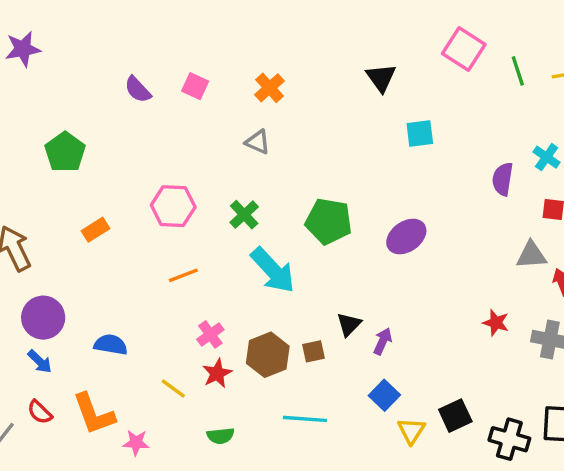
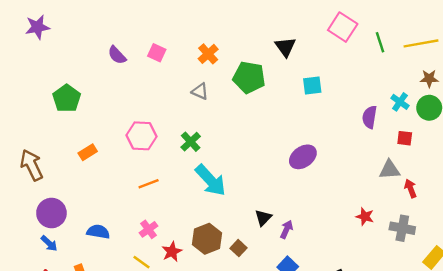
green pentagon: (329, 221) -> (249, 77), moved
pink cross: (210, 334) -> (149, 229), moved
brown square: (313, 351) -> (239, 248), moved, turned -35

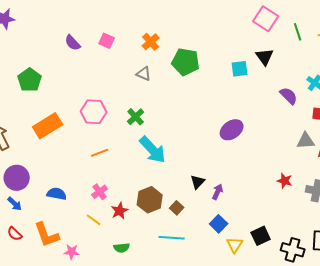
black triangle: (285, 47) -> (265, 57), moved
purple semicircle: (370, 117) -> (289, 96), turned 126
orange rectangle: (88, 152) -> (48, 126), size x1.8

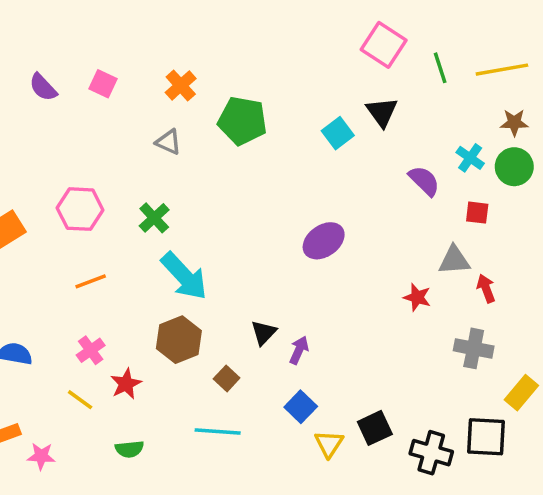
cyan square: (240, 69) -> (338, 133), turned -30
red star: (285, 181) -> (417, 297), moved
brown hexagon: (150, 200) -> (179, 340), moved

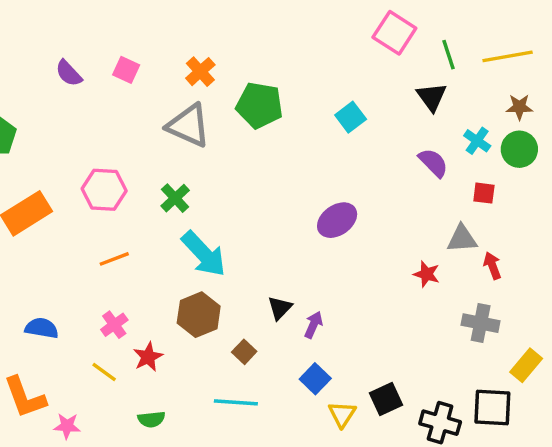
black triangle: (382, 112) -> (432, 97), moved
gray triangle: (168, 142) -> (189, 126), size x1.8

